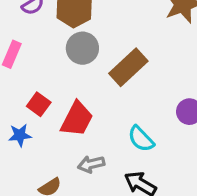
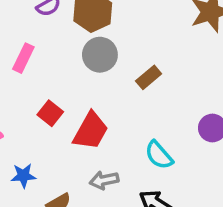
brown rectangle: (128, 67) -> (149, 77), size x0.6
blue star: (20, 135) -> (23, 176), moved

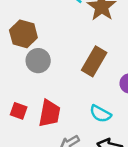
brown rectangle: (149, 77) -> (94, 61), moved, size x1.6

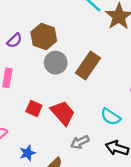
brown rectangle: (94, 61) -> (88, 66), moved
red trapezoid: (49, 113) -> (63, 113), turned -56

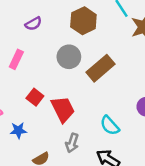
brown hexagon: (44, 37) -> (83, 21), moved
gray arrow: (80, 142) -> (72, 143), turned -60
blue star: (27, 153) -> (18, 130), moved

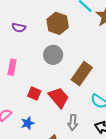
purple semicircle: (33, 24) -> (19, 28), moved, turned 56
brown rectangle: (101, 68) -> (82, 74), moved

